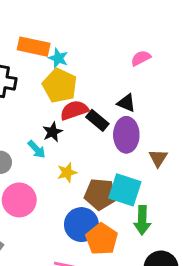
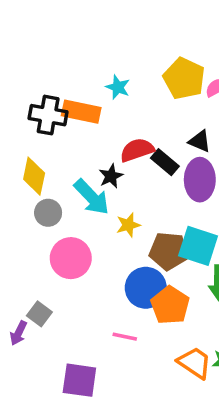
orange rectangle: (34, 47) -> (81, 112), moved
yellow pentagon: (60, 86) -> (184, 78), moved
cyan arrow: (37, 149) -> (92, 197), size x1.6

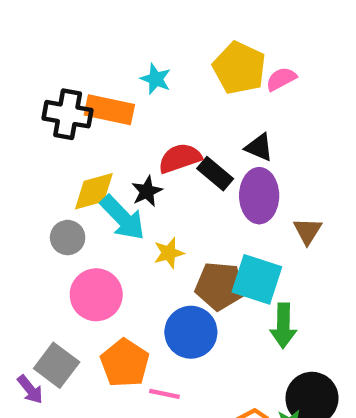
yellow diamond: (34, 176) -> (94, 191), moved, turned 63
orange pentagon: (170, 305) -> (125, 363), moved
gray square: (39, 314) -> (57, 365), size x1.4
purple arrow: (18, 333) -> (30, 389), turned -65

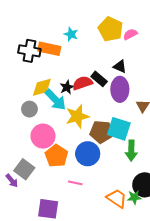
red semicircle: (180, 158) -> (82, 83), moved
yellow star: (169, 253) -> (77, 116), size x1.6
orange pentagon: (125, 363) -> (56, 156), moved

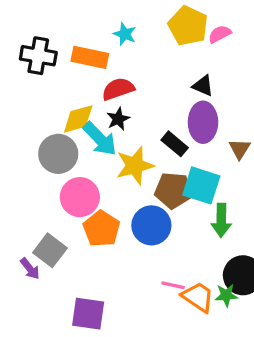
black cross: (29, 51) -> (38, 56), moved
black rectangle: (99, 79) -> (175, 144), moved
red semicircle: (82, 83) -> (118, 89), moved
gray circle: (29, 109) -> (58, 154), size x1.5
pink line: (75, 183) -> (173, 285), moved

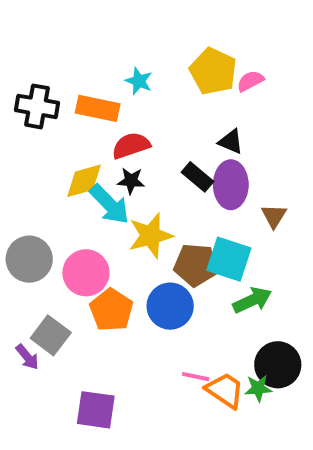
black star: (118, 119) -> (131, 181), turned 30
black rectangle: (175, 144) -> (198, 177), moved
gray circle: (58, 154) -> (29, 259), moved
green arrow: (221, 220) -> (252, 300), turned -116

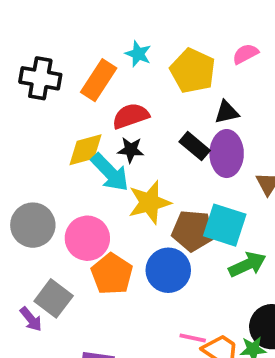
yellow pentagon: (213, 71) -> (193, 71), moved
orange rectangle: (98, 108) -> (99, 80), turned -69
black triangle: (231, 142) -> (227, 112), turned -36

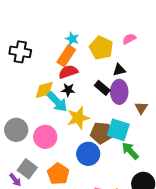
orange rectangle: (99, 80) -> (66, 56), moved
green arrow: (247, 265) -> (130, 151), turned -108
orange pentagon: (112, 274) -> (58, 174), moved

